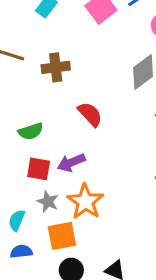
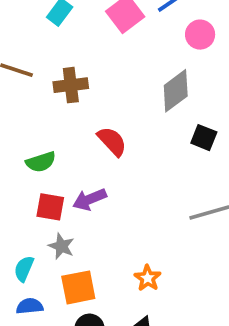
orange star: (85, 202) -> (148, 278), moved, size x0.6

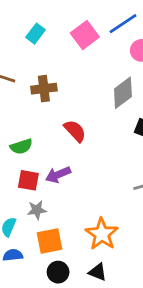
gray star: (61, 246) -> (37, 210), turned -30
orange star: (148, 278) -> (102, 234), size x1.6

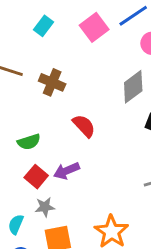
brown cross: (44, 89) -> (52, 82), turned 30
red square: (28, 180) -> (36, 177), turned 30

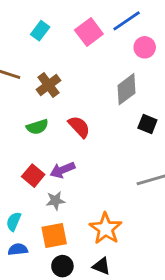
brown cross: (52, 82) -> (49, 85), turned 30
green semicircle: (29, 142) -> (37, 127), moved
gray star: (45, 207) -> (55, 201), moved

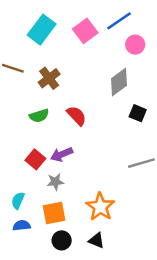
cyan rectangle: (40, 31) -> (42, 30), size x1.6

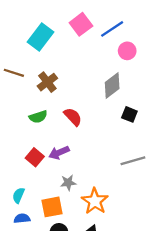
pink square: (85, 31) -> (81, 24), moved
gray star: (55, 182) -> (68, 183), moved

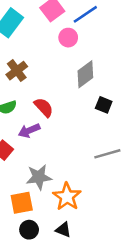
pink circle: (127, 51) -> (68, 38), moved
purple arrow: (59, 153) -> (29, 131), moved
gray star: (68, 183) -> (39, 177), size x1.5

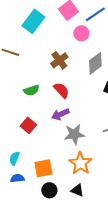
brown cross: (17, 71) -> (59, 60), moved
purple arrow: (29, 131) -> (60, 114), moved
gray star: (39, 177) -> (74, 134), moved

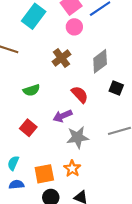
pink circle: (81, 33) -> (74, 27), moved
red semicircle: (61, 90) -> (80, 94), moved
orange star: (80, 163) -> (72, 168), moved, size x0.7

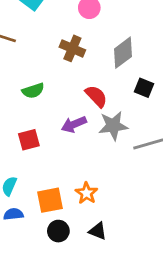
brown cross: (61, 58) -> (72, 48), turned -30
red square: (28, 128) -> (29, 140), turned 35
gray star: (78, 137) -> (113, 126), moved

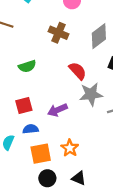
purple arrow: (74, 124) -> (57, 110), moved
blue semicircle: (13, 214) -> (31, 129), moved

